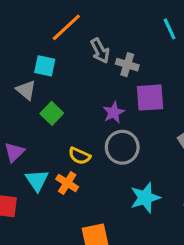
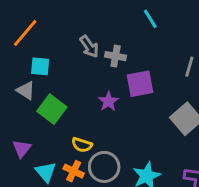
orange line: (66, 27) -> (25, 33), moved
green square: (52, 113) -> (52, 109), size x1.4
gray circle: (122, 147) -> (104, 167), moved

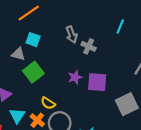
cyan line: (150, 19) -> (120, 26), turned 40
purple square: (140, 84) -> (97, 82), moved
gray triangle: (26, 91) -> (18, 54), turned -32

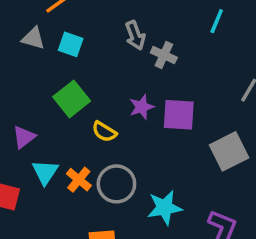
gray triangle: (18, 54) -> (33, 38), moved
yellow semicircle: (48, 103) -> (104, 132), moved

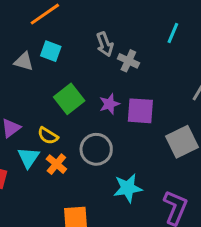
gray triangle: (33, 38) -> (24, 61), moved
green square: (72, 99) -> (69, 99), moved
yellow semicircle: (104, 132) -> (48, 136), moved
gray circle: (116, 184) -> (96, 149), moved

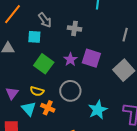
gray arrow: (105, 44) -> (45, 20), moved
cyan square: (51, 51) -> (34, 37), moved
purple square: (140, 111) -> (91, 58), turned 30

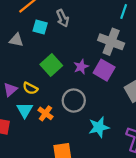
gray cross: (75, 28) -> (111, 42), moved, size x1.6
cyan square: (34, 37) -> (40, 27), moved
yellow semicircle: (37, 91) -> (30, 88), moved

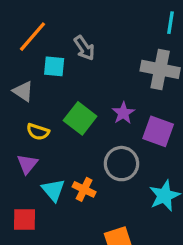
gray triangle: (16, 40) -> (23, 91), turned 32
purple square: (104, 70) -> (158, 131), moved
yellow semicircle: (30, 88) -> (38, 132), moved

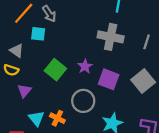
gray arrow: (84, 48) -> (49, 14), moved
yellow semicircle: (38, 132) -> (11, 70), moved
purple triangle: (27, 164) -> (24, 91), moved

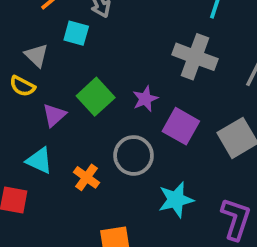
purple triangle: (24, 91) -> (54, 115), moved
cyan triangle: (36, 118) -> (39, 161), moved, turned -35

